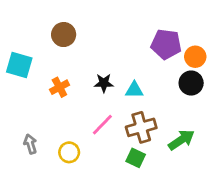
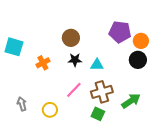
brown circle: (64, 35) -> (71, 38), moved

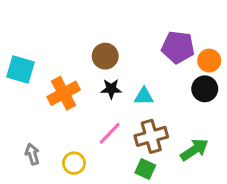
orange cross: (43, 63) -> (64, 93), size x1.5

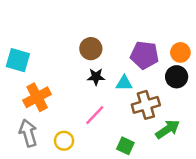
purple pentagon: (178, 47) -> (145, 55), moved
orange cross: (64, 93) -> (37, 97), moved
brown cross: (151, 136) -> (146, 105), moved
gray arrow: (32, 154) -> (28, 133), size x1.5

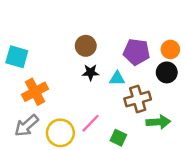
pink line: (95, 115) -> (91, 123), moved
green arrow: (168, 129) -> (158, 122), turned 30
gray arrow: (28, 133) -> (27, 126), turned -115
yellow circle: (64, 141) -> (60, 133), size x1.5

